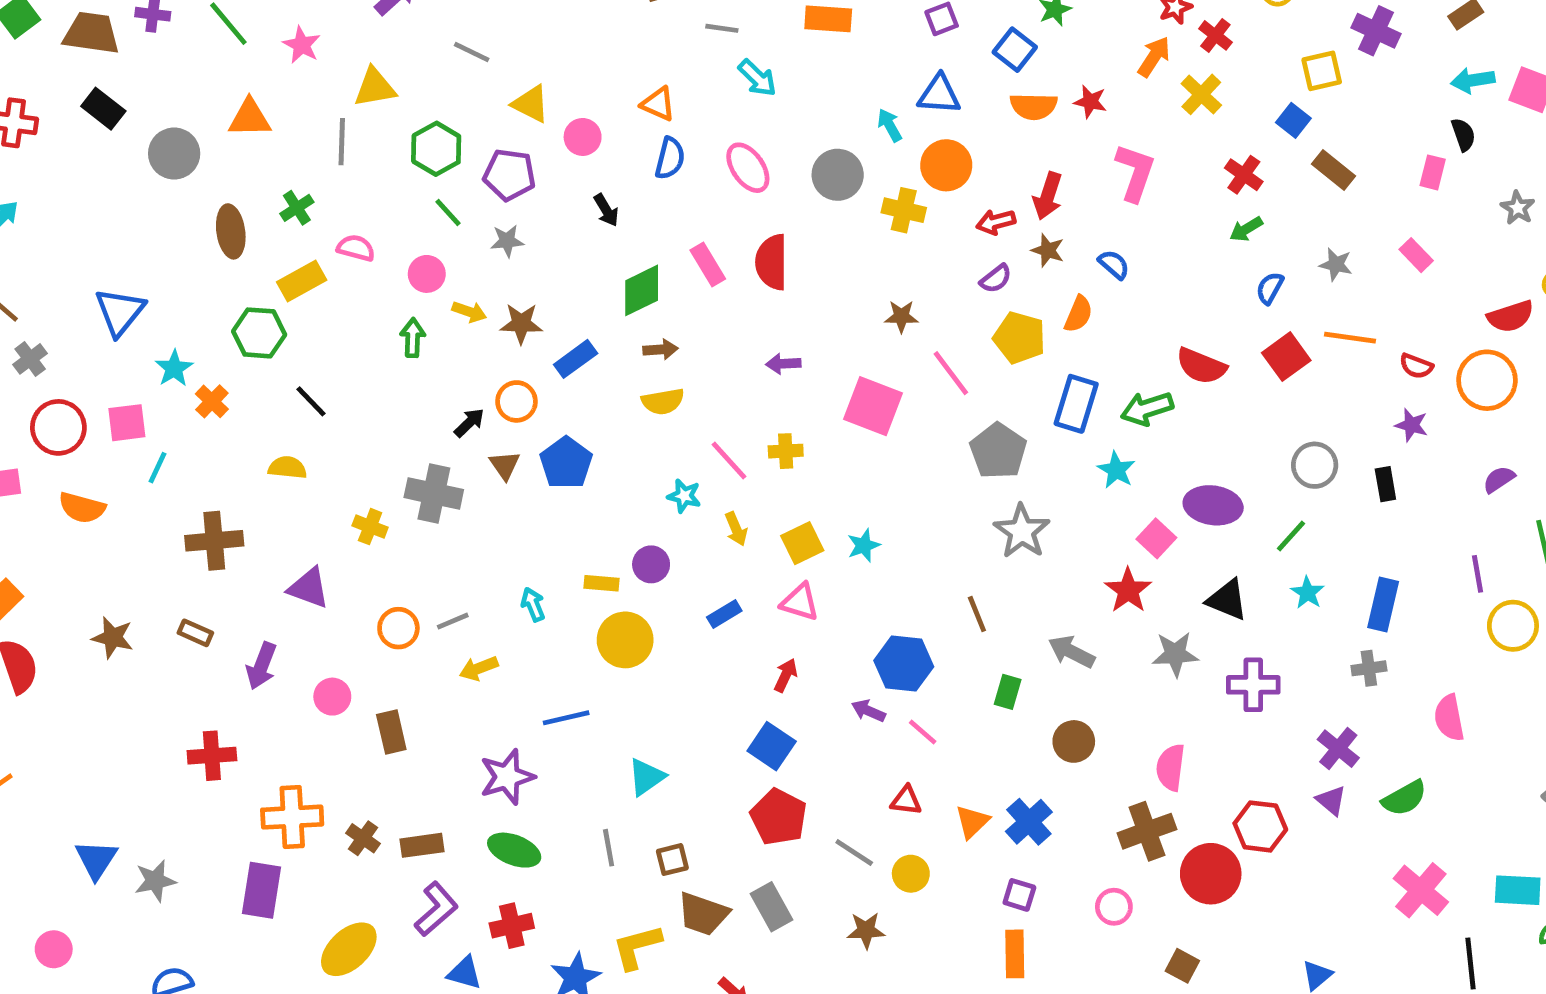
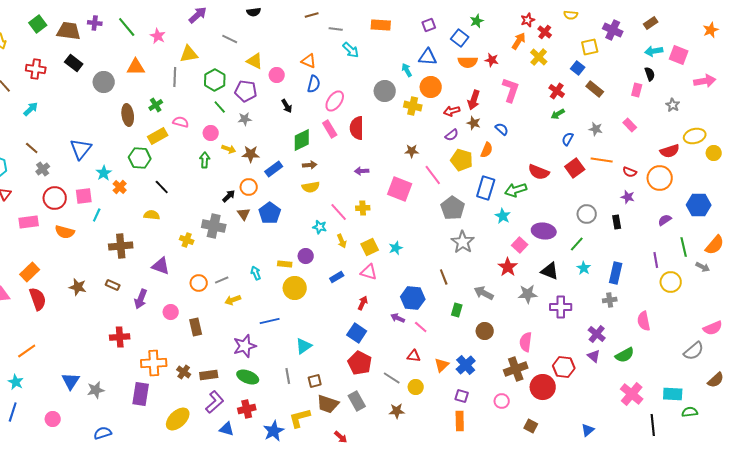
pink ellipse: (748, 168) -> (335, 101), moved, turned 70

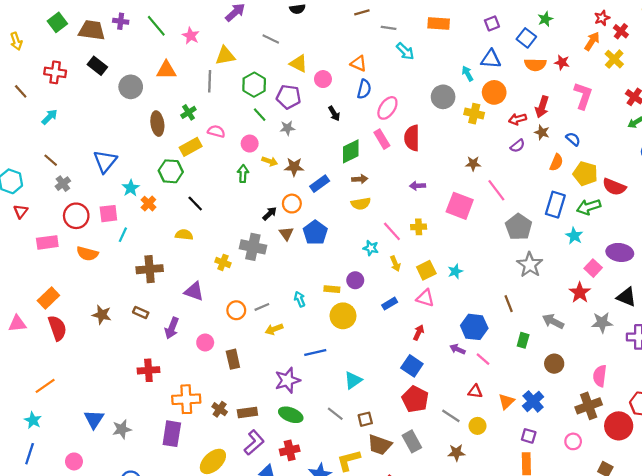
yellow pentagon: (462, 160) -> (585, 174), moved
gray line: (288, 376) -> (335, 414), turned -42

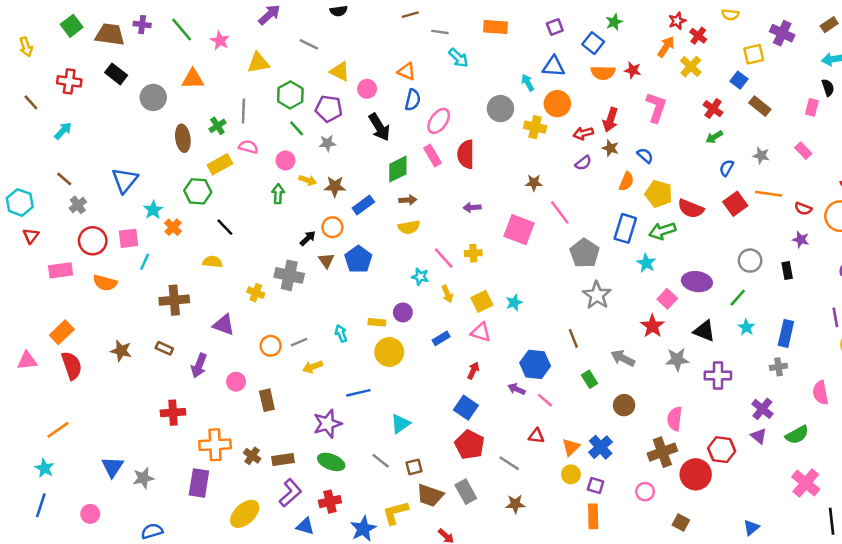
gray line: (210, 81) -> (243, 111), moved
black arrow: (334, 114) -> (379, 127), size x1.6
green rectangle: (523, 340) -> (589, 379), turned -48
yellow circle: (478, 426) -> (571, 474), moved

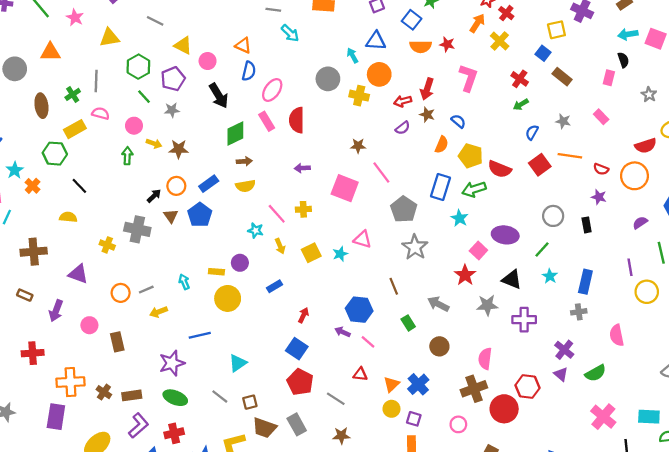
purple pentagon: (329, 109) -> (173, 79), turned -30
blue rectangle: (363, 205) -> (209, 184), moved
pink triangle: (481, 332) -> (363, 239), moved

